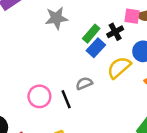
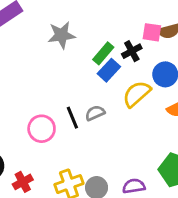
black line: (66, 99) -> (72, 118), moved

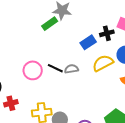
green rectangle: (103, 53) -> (50, 24), moved
black line: (72, 118) -> (55, 68), turned -56

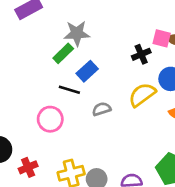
blue rectangle: (88, 42) -> (87, 71), moved
black line: (55, 68) -> (69, 90), moved

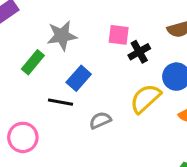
pink square: (162, 38) -> (119, 35), moved
green rectangle: (63, 53) -> (33, 62), moved
pink circle: (50, 119) -> (23, 137), moved

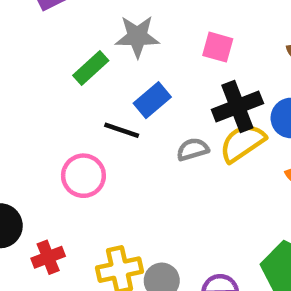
black cross: (139, 52) -> (237, 106), moved, size x1.5
gray semicircle: (100, 120) -> (193, 149), moved
pink circle: (23, 137) -> (83, 176), moved

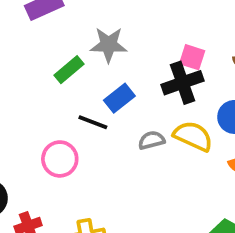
pink square: (218, 47) -> (192, 57), moved
black cross: (237, 106) -> (183, 83), moved
yellow semicircle: (242, 143) -> (193, 136), turned 57

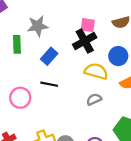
green rectangle: (69, 70) -> (17, 44), turned -42
black line: (93, 122) -> (49, 84), moved
gray semicircle: (151, 140) -> (94, 99), moved

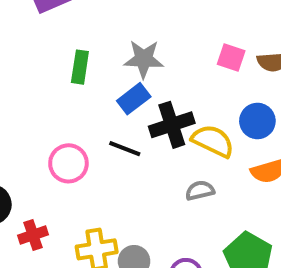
pink square: (88, 25) -> (231, 58), moved
gray star: (38, 26) -> (144, 59), moved
black cross: (85, 41) -> (172, 125), moved

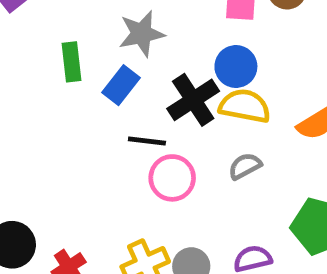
blue rectangle: (134, 99) -> (121, 85), moved
blue circle: (257, 121) -> (236, 66), moved
pink circle: (68, 163) -> (172, 178), moved

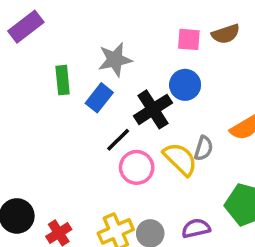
yellow semicircle: (245, 106) -> (180, 159), moved, turned 33
black line: (147, 141) -> (118, 140), turned -52
gray semicircle: (245, 166) -> (204, 148), moved, turned 135

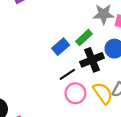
gray star: (115, 60) -> (104, 14), moved
green rectangle: (63, 80) -> (84, 38), moved, turned 42

